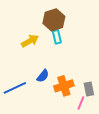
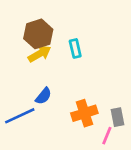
brown hexagon: (54, 20) -> (38, 34), moved
blue semicircle: (43, 76) -> (44, 96), moved

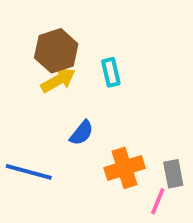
blue semicircle: (44, 96) -> (82, 133), moved
blue line: (20, 116) -> (29, 172), turned 40

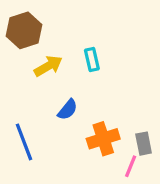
brown hexagon: (56, 51) -> (24, 30), moved
blue line: (29, 172) -> (24, 142), turned 54

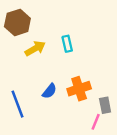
blue semicircle: (68, 110) -> (49, 91), moved
orange cross: (103, 139) -> (79, 89), moved

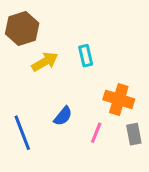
orange cross: (79, 89) -> (119, 99), moved, turned 35
pink line: (96, 122) -> (96, 133), moved

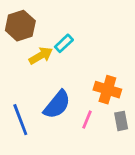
cyan rectangle: (86, 56) -> (64, 43), moved, turned 60
blue semicircle: (63, 116) -> (57, 105), size x1.6

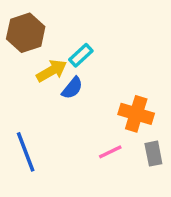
blue semicircle: (57, 105) -> (72, 88), moved, size x0.6
pink line: (87, 120) -> (110, 152), turned 42

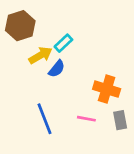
blue line: (26, 152) -> (45, 119), moved
pink line: (110, 152) -> (86, 119), turned 36

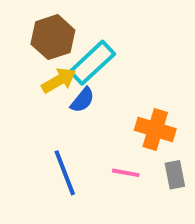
brown hexagon: (20, 26) -> (53, 37), moved
cyan rectangle: (63, 43) -> (92, 63), size x1.6

